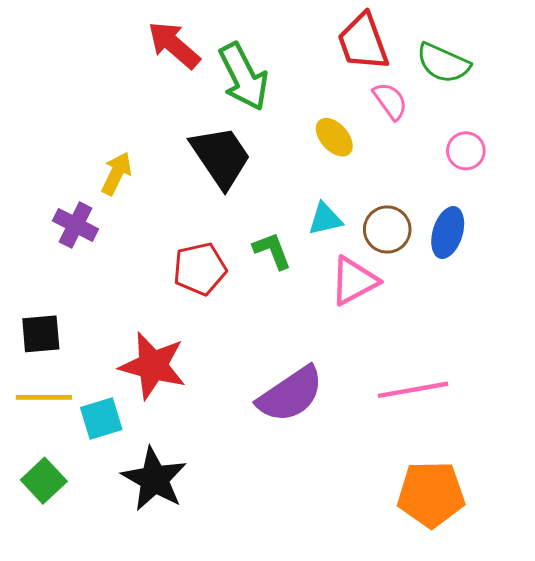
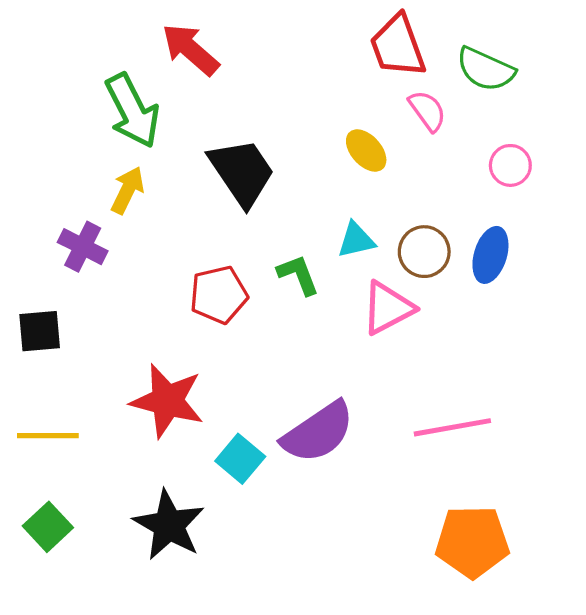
green arrow: (243, 77) -> (132, 111), moved
black square: (41, 334) -> (40, 331), moved
cyan square: (101, 419) -> (240, 459), moved, turned -33

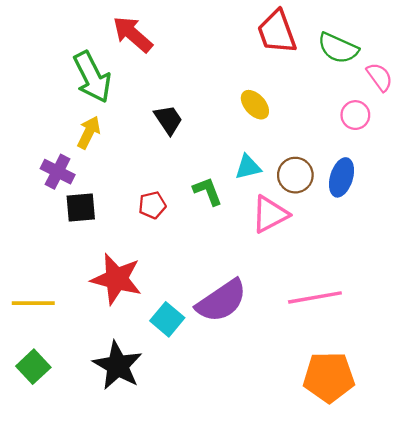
pink semicircle: (427, 111) -> (380, 77), moved
black trapezoid: (242, 172) -> (168, 120), size x0.6
red pentagon: (219, 295) -> (152, 205), size x0.7
black square: (40, 331) -> (81, 207), moved

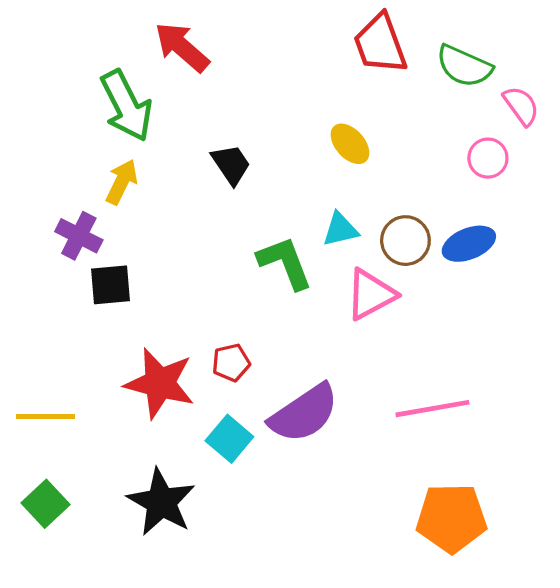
blue ellipse: (341, 177) -> (469, 244), turned 51
green L-shape: (208, 191) -> (285, 263), size x1.4
red pentagon: (152, 205) -> (231, 363), moved

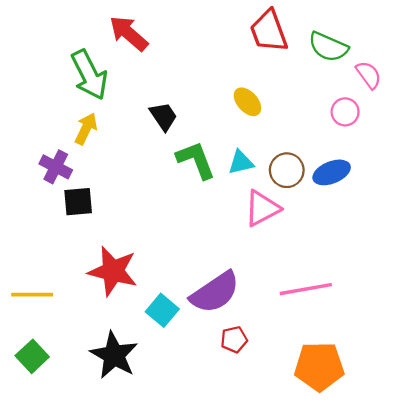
green L-shape: (285, 263) -> (196, 160), moved
red pentagon: (231, 363) -> (234, 340), moved

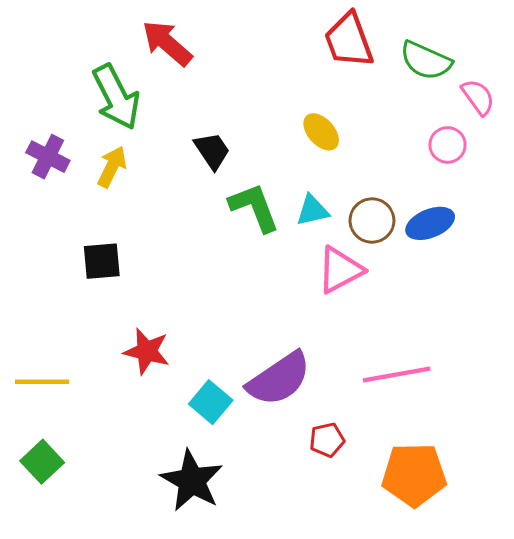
purple cross: (56, 167) -> (48, 157), moved
red star: (113, 271) -> (147, 351), size x0.7
red pentagon: (234, 340) -> (327, 440), moved
black star: (114, 355) -> (192, 481), moved

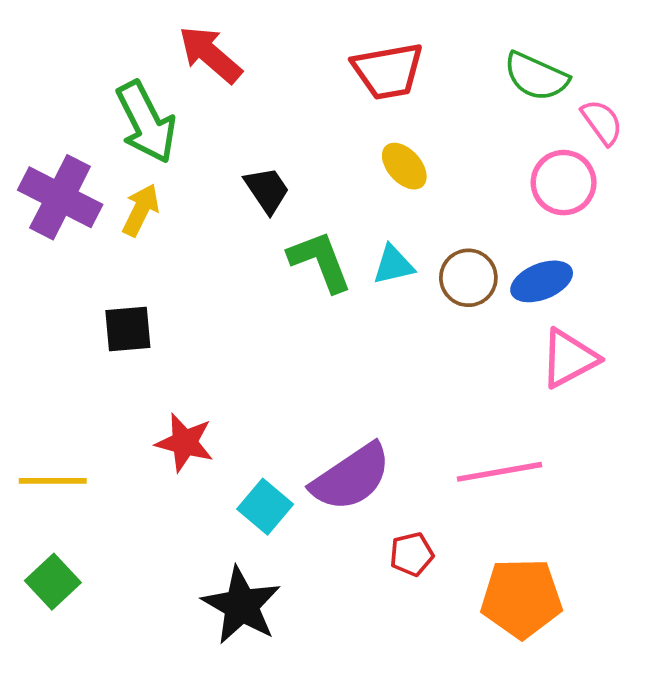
red trapezoid: (349, 40) -> (388, 71), moved, turned -80
pink circle: (448, 145) -> (564, 183), size x1.4
purple cross: (48, 157) -> (60, 197), size x1.5
pink triangle: (340, 270) -> (569, 358), moved

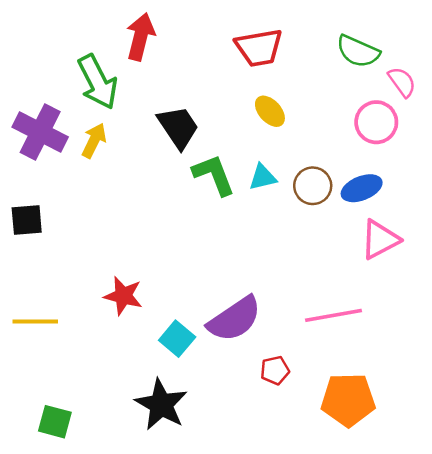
red arrow: (210, 54) -> (140, 37), turned 63
black trapezoid: (267, 190) -> (178, 127), size x1.4
black square: (128, 329) -> (27, 220), moved
green square: (53, 582) -> (55, 422), moved, turned -32

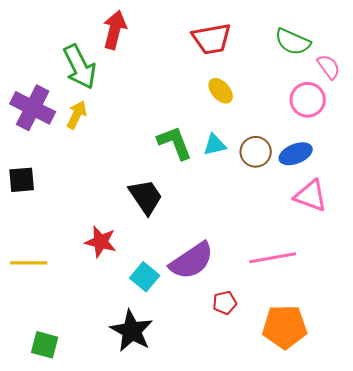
black trapezoid: (178, 127) -> (146, 197), moved
pink triangle: (380, 240) -> (311, 196), turned 48

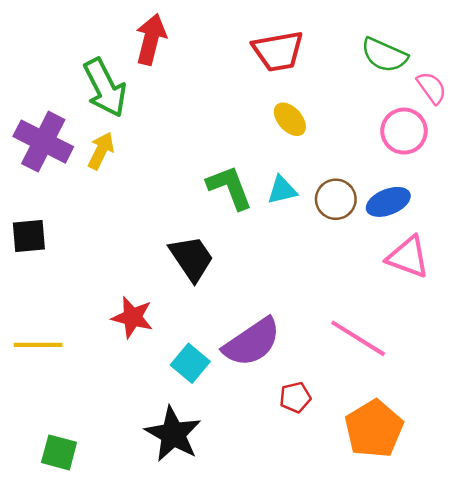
pink line: (273, 258) -> (358, 338), turned 42
orange pentagon: (285, 327) -> (374, 429), turned -30

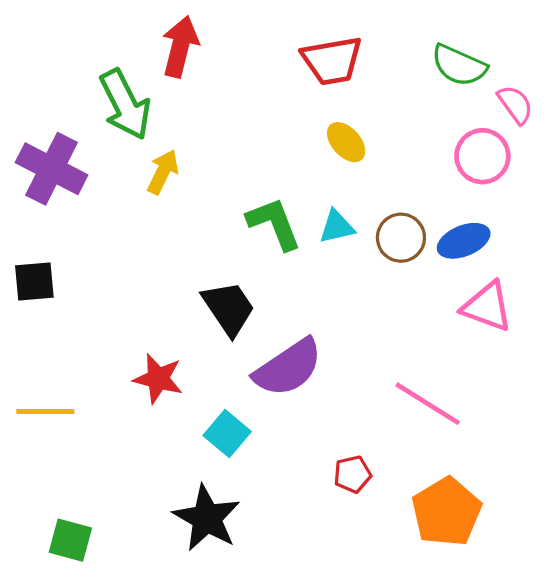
yellow arrow: (101, 151) -> (163, 172), moved
purple semicircle: (252, 342) -> (288, 368), moved

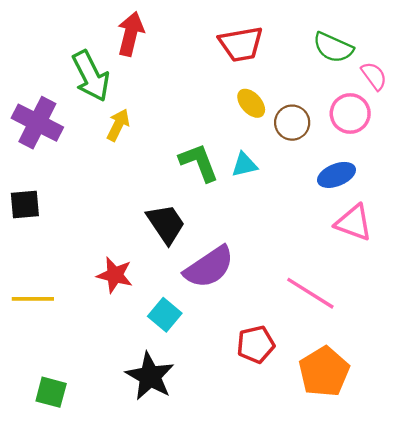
brown circle: (401, 238) -> (292, 123), moved
red pentagon: (352, 474) -> (256, 344), size x1.4

